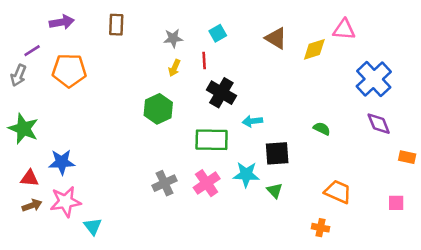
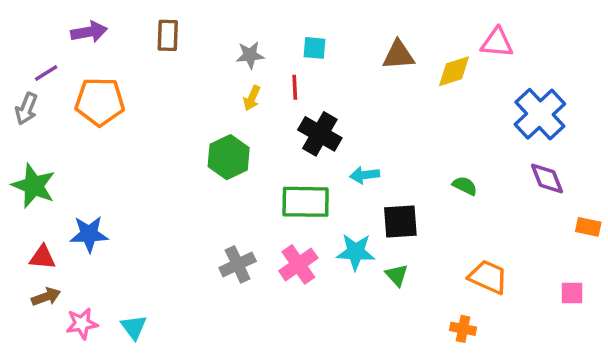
cyan square: (218, 33) -> (314, 48), turned 35
brown triangle: (276, 38) -> (399, 55), turned -35
pink star: (65, 202) -> (82, 323), moved, size x0.7

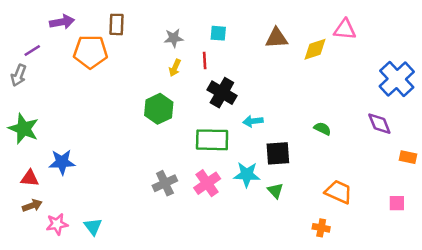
orange pentagon: (100, 102) -> (91, 52), moved
blue cross: (540, 114) -> (397, 79), moved

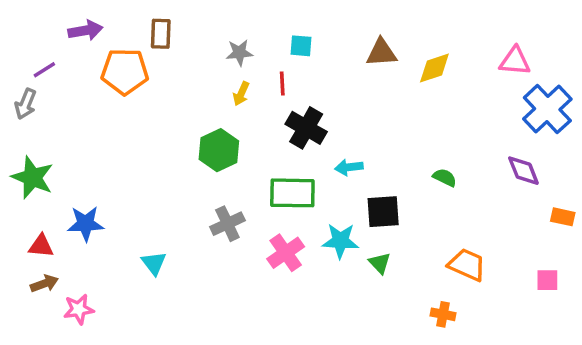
pink triangle: (345, 29) -> (515, 61), moved
gray cross: (165, 183) -> (227, 224), moved
cyan triangle: (93, 227) -> (154, 263), moved

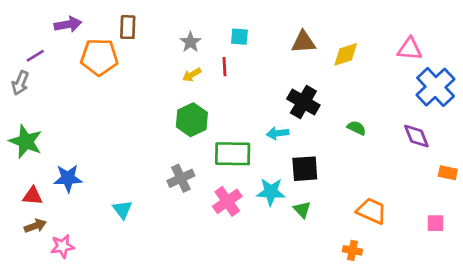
gray star: (239, 53) -> (190, 42), turned -30
yellow arrow: (241, 94) -> (192, 75), turned 36
black cross: (306, 128) -> (303, 102), moved
green hexagon: (219, 150) -> (192, 120), moved
green semicircle: (445, 177) -> (357, 128), moved

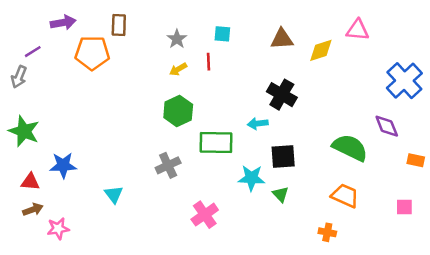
pink triangle: (410, 49) -> (358, 30), moved
green semicircle: (357, 128) -> (350, 148), moved, size x2.0
pink cross: (227, 201) -> (205, 215), moved

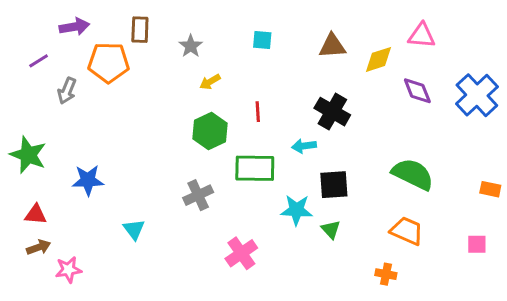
gray star: (177, 39) -> (191, 46), moved
red line: (208, 62) -> (258, 112), moved
gray arrow: (19, 77) -> (67, 91), moved
purple diamond: (387, 126) -> (417, 91), moved
blue star: (63, 165) -> (88, 180), moved

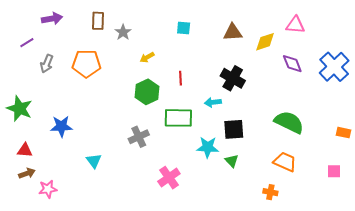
gray star: (191, 46) -> (123, 32), moved
orange pentagon: (109, 62) -> (86, 64), moved

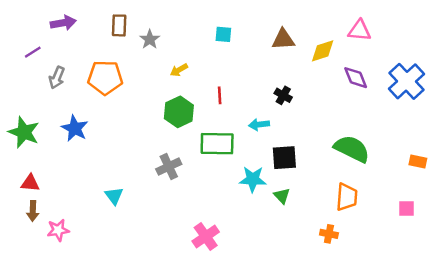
black cross: (233, 78) -> (283, 95), size x0.6
blue star: (61, 126) -> (75, 128), moved, turned 30
orange trapezoid: (285, 162) -> (347, 197), turned 70
brown arrow: (27, 173) -> (33, 211), turned 112
pink cross: (169, 178) -> (206, 236), moved

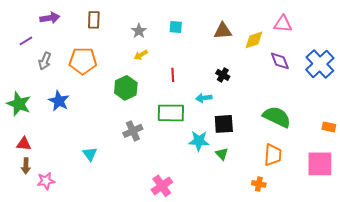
gray star: (150, 39) -> (139, 31), moved
green hexagon: (179, 112) -> (126, 88), moved
pink square: (407, 208) -> (320, 164), size x2.0

